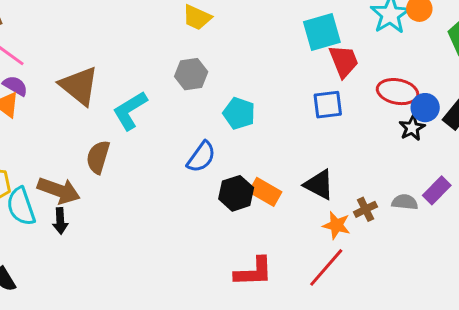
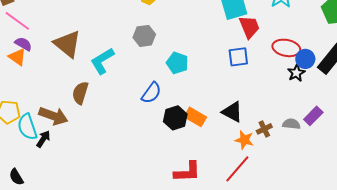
black arrow: (60, 221) -> (43, 139), moved, turned -144

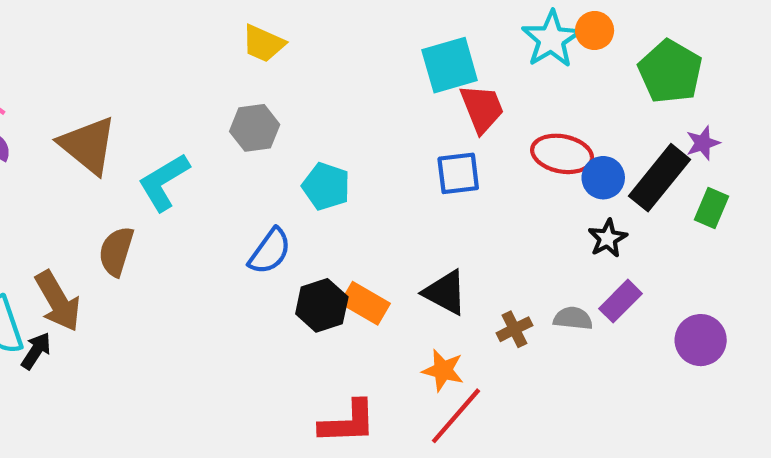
black star: (296, 73) -> (608, 238), moved
brown arrow: (53, 116) -> (58, 301), turned 40
orange star: (244, 140) -> (443, 370), moved

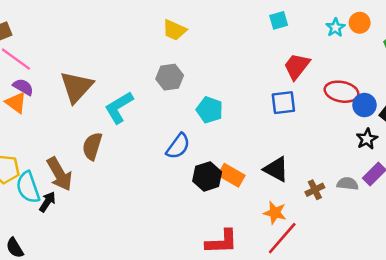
cyan star: (551, 39) -> (335, 28), size x0.6
cyan square: (450, 65) -> (279, 20), moved, size x0.6
red trapezoid: (482, 108) -> (297, 66), turned -120
brown triangle: (88, 145) -> (76, 87), turned 33

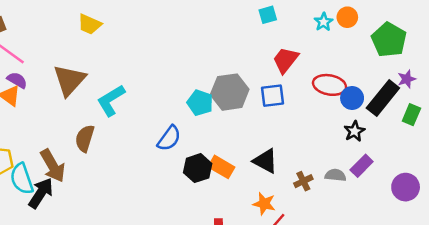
yellow trapezoid: (174, 30) -> (90, 24), moved
gray hexagon: (170, 77) -> (230, 92), moved, size x1.4
black arrow: (47, 202) -> (41, 193), size x1.5

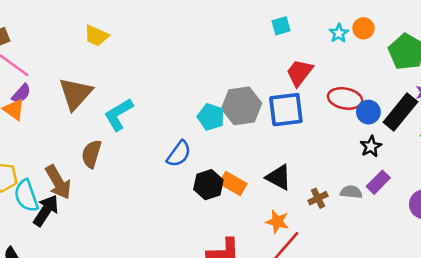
purple semicircle: (17, 80) -> (21, 94), turned 102
blue square: (272, 96) -> (286, 110), size x1.4

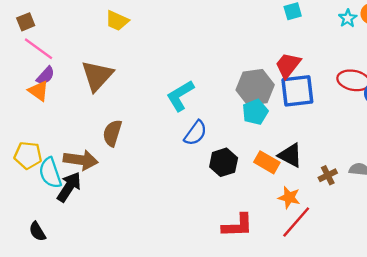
red trapezoid: (299, 73) -> (288, 65), moved
cyan L-shape: (119, 114) -> (180, 96), moved
cyan pentagon: (211, 117) -> (255, 112), moved, turned 30
brown arrow: (58, 182) -> (81, 160), turned -52
orange rectangle: (233, 183) -> (267, 162), moved

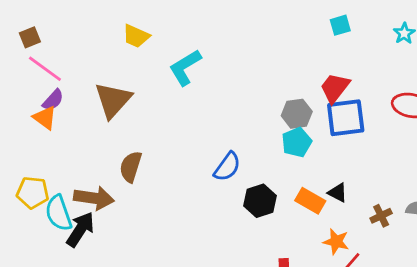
gray hexagon: (255, 87) -> (297, 114), size x0.7
cyan L-shape: (180, 96) -> (185, 67), moved
black triangle: (290, 155) -> (338, 193), size x0.7

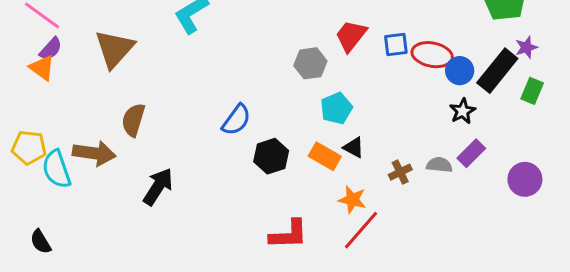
blue square: (346, 118) -> (396, 44), moved, size x0.6
cyan pentagon: (297, 142) -> (336, 108), moved
black arrow: (80, 229) -> (158, 187), moved

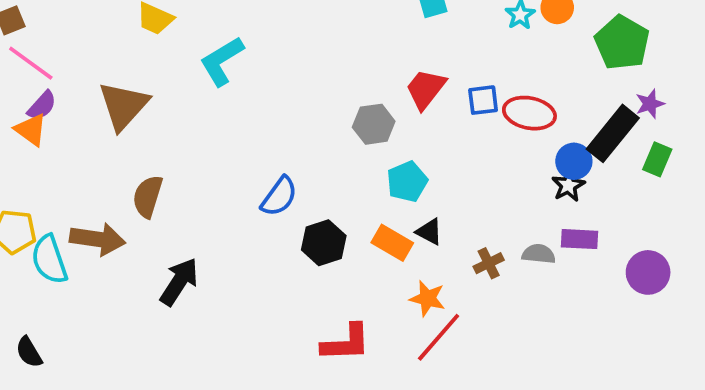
blue circle: (460, 71) -> (574, 161), moved
purple rectangle: (471, 153) -> (579, 239), turned 48

